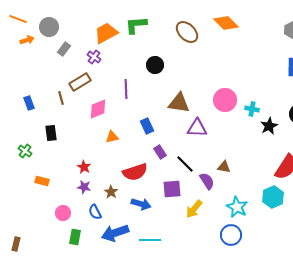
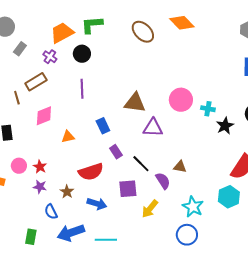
black circle: (155, 65) -> (82, 54), moved
pink diamond: (98, 109) -> (44, 116), moved
pink circle: (63, 213) -> (19, 166), moved

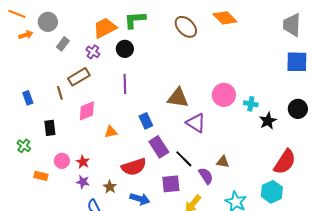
purple triangle: (153, 128) -> (196, 123), turned 30
purple rectangle: (116, 152) -> (159, 147), size x1.5

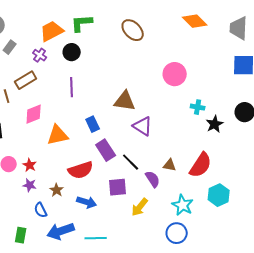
orange diamond: (225, 18) -> (195, 21), moved
pink circle: (224, 95) -> (175, 74), moved
orange triangle: (111, 132) -> (58, 135), size x1.6
red semicircle: (285, 162) -> (201, 165), moved

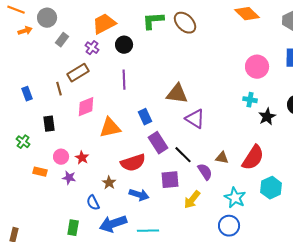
green L-shape: (82, 23) -> (153, 21), moved
pink circle: (175, 74) -> (257, 67), moved
purple star: (30, 185) -> (69, 178), moved

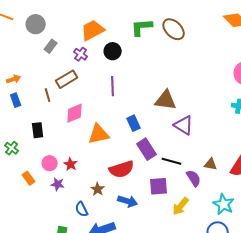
orange arrow: (25, 31) -> (14, 79), moved
black line: (183, 155) -> (172, 161), turned -30
orange rectangle: (40, 172) -> (29, 178), turned 40

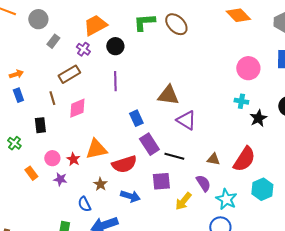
brown line: (48, 95) -> (52, 98), moved
orange triangle: (99, 134) -> (96, 149), moved
purple semicircle: (194, 178) -> (203, 183), moved

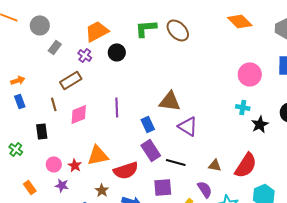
purple line: (115, 81) -> (117, 107), moved
blue rectangle: (136, 118) -> (148, 124), moved
orange rectangle: (31, 173) -> (30, 187), moved

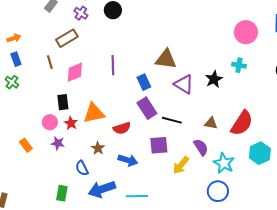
black star: (260, 124) -> (214, 79), moved
black rectangle: (42, 131) -> (63, 102), moved
green cross: (16, 149) -> (12, 82), moved
red semicircle: (126, 170) -> (122, 128), size x0.7

